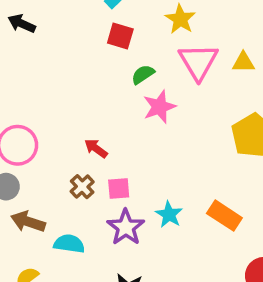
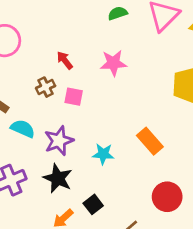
pink star: (159, 107) -> (113, 63), moved
cyan star: (169, 214) -> (103, 154), moved, turned 30
purple star: (126, 227) -> (59, 141), moved

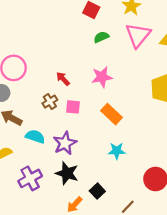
orange rectangle: (150, 141) -> (112, 114), moved
cyan star: (103, 154) -> (117, 151), moved

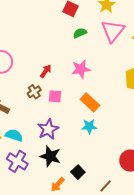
red arrow: (63, 79) -> (46, 71), turned 80
cyan semicircle: (35, 136) -> (14, 135), moved
cyan star: (117, 151) -> (89, 126), moved
purple cross: (30, 178) -> (17, 161), turned -30

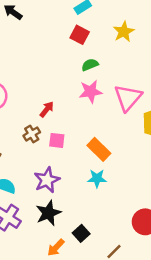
pink triangle: (113, 31) -> (128, 98), moved
pink star: (81, 69) -> (91, 92), moved
black star: (50, 156) -> (48, 213), turned 30

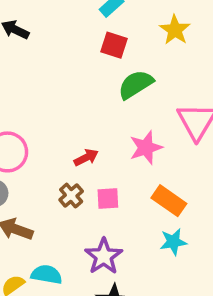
green semicircle: (90, 65) -> (136, 84), size x1.5
pink star: (91, 92) -> (146, 148), moved
red arrow: (47, 109) -> (86, 157), turned 35

